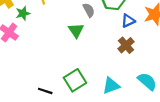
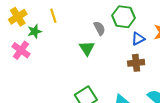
brown cross: (126, 45) -> (136, 63), turned 35

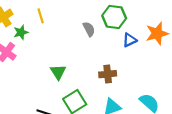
green triangle: (87, 48) -> (58, 72), moved
brown cross: (136, 63) -> (108, 74), moved

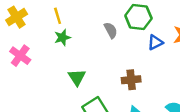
green star: (21, 32) -> (62, 38), moved

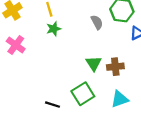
green triangle: (77, 77) -> (94, 63), moved

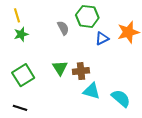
green square: (83, 94) -> (23, 75), moved
cyan triangle: (120, 99) -> (91, 91), moved, turned 36

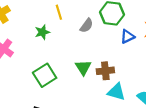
yellow line: (17, 15) -> (59, 12), moved
gray semicircle: (63, 28) -> (87, 25), turned 64

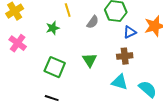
brown cross: (105, 71) -> (125, 56), moved
green square: (45, 75) -> (55, 67), turned -35

